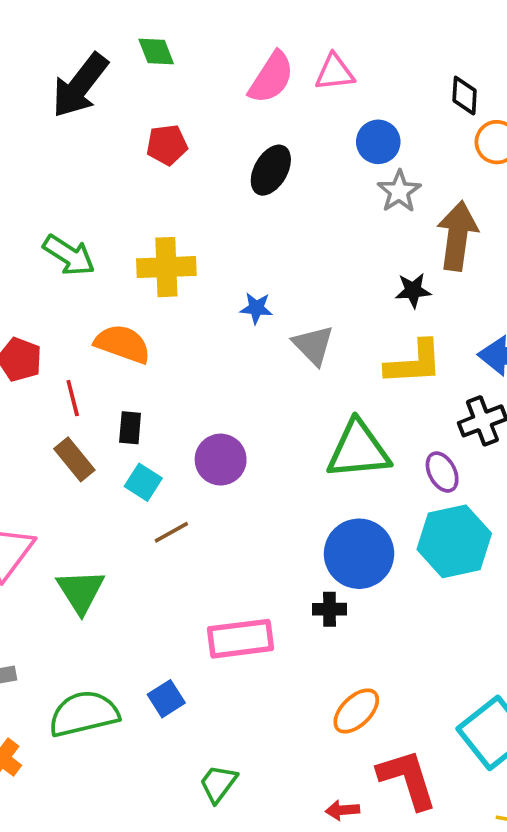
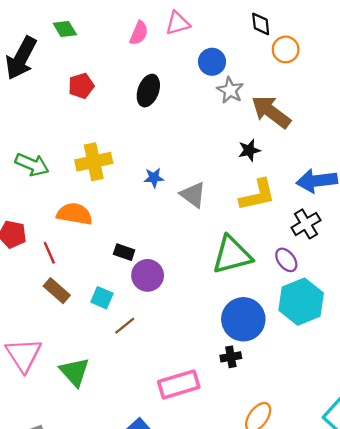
pink semicircle: (271, 77) -> (139, 33), size x0.7
brown arrow: (457, 236) -> (271, 112), turned -51
black rectangle: (130, 428) -> (124, 252), moved, turned -66

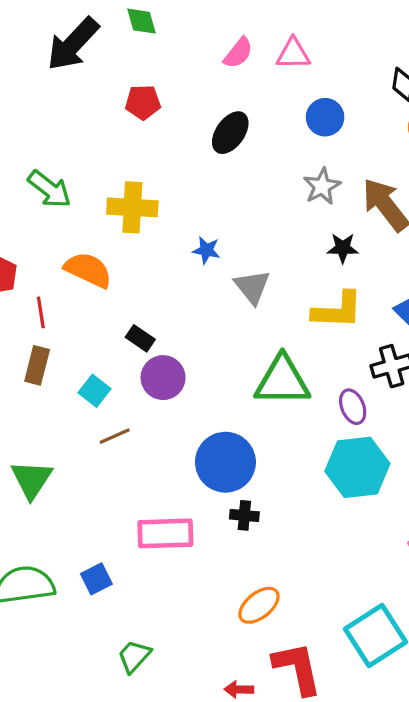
gray star: (230, 90) -> (322, 186), moved
brown rectangle: (57, 291) -> (37, 365), turned 48
blue circle: (243, 319) -> (225, 462), moved

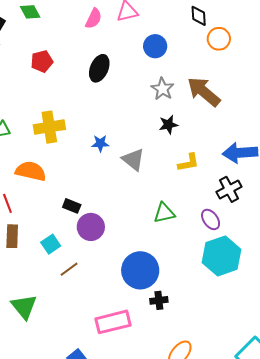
black star: (343, 248) -> (168, 125), moved
yellow L-shape: (338, 310) -> (188, 163), size x0.7
green triangle: (282, 381) -> (164, 213), size x0.6
cyan square: (95, 391) -> (51, 244), turned 30

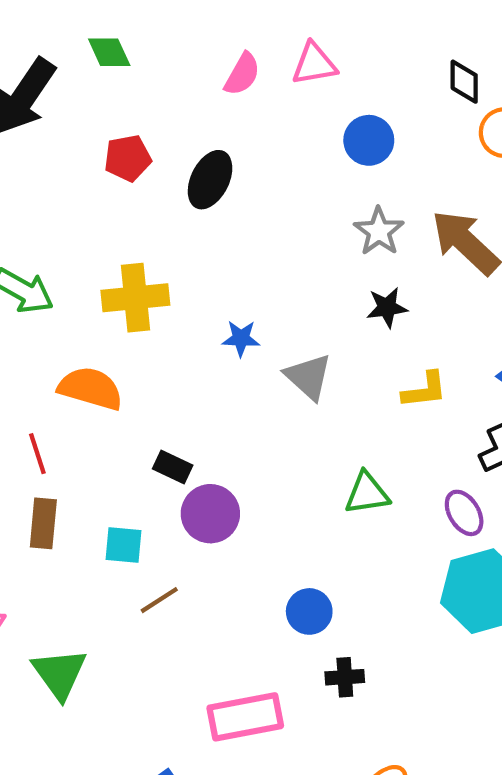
black ellipse: (99, 68) -> (210, 180), moved
cyan square: (51, 244) -> (124, 545), turned 36
blue circle: (140, 270) -> (309, 611), size x0.6

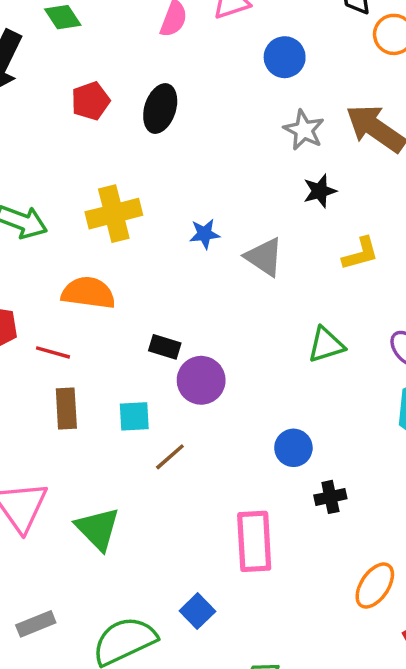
red line: (37, 454) -> (53, 352), turned -48
pink rectangle: (245, 717) -> (254, 541), turned -74

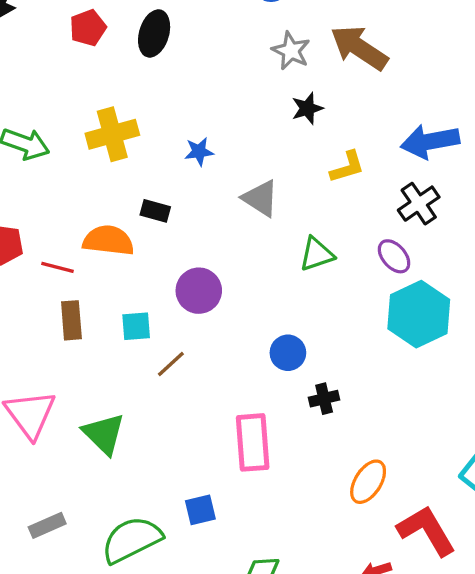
gray triangle: (264, 257) -> (260, 198), moved
orange semicircle: (88, 293) -> (108, 240), moved
black rectangle: (165, 347) -> (155, 211), moved
blue square: (197, 611) -> (200, 510), turned 32

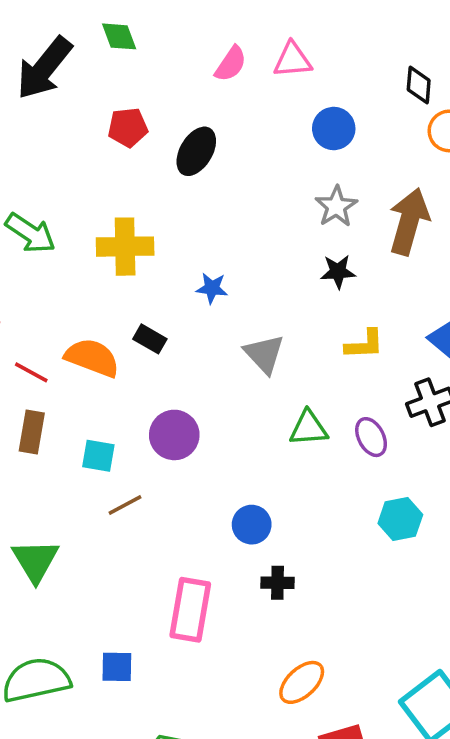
brown arrow: (359, 48) -> (409, 222), turned 58
purple ellipse: (394, 256) -> (371, 437), moved
cyan hexagon: (419, 314) -> (400, 519), size x0.6

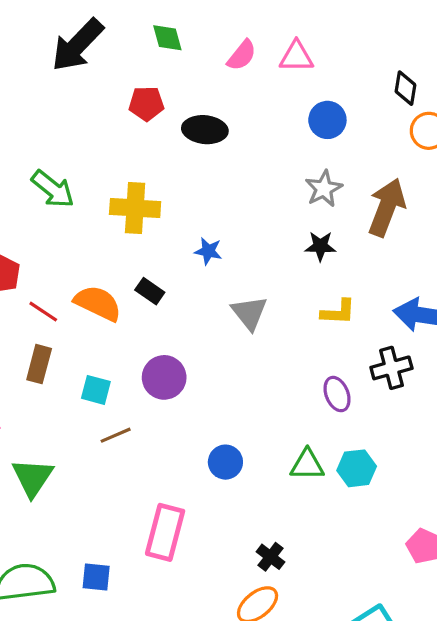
green diamond: (119, 36) -> (167, 38), moved
black ellipse: (196, 151) -> (205, 130), turned 60
green triangle: (309, 428) -> (307, 465), moved
black cross: (277, 583) -> (271, 557), moved, turned 32

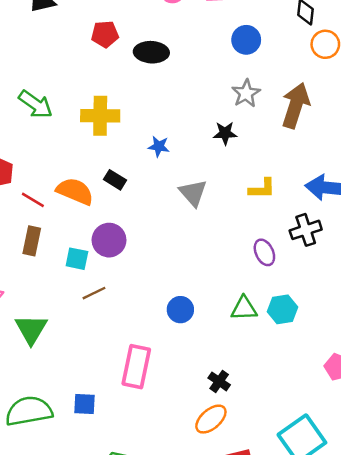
black star: (320, 246) -> (225, 133), moved
purple circle: (164, 377) -> (109, 240), moved

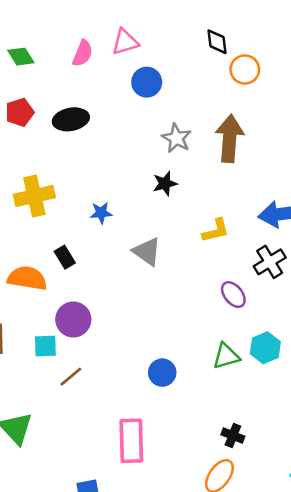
blue circle: (246, 40) -> (147, 82), moved
black rectangle: (115, 180) -> (65, 257), turned 40
black cross: (219, 381) -> (233, 436), moved

